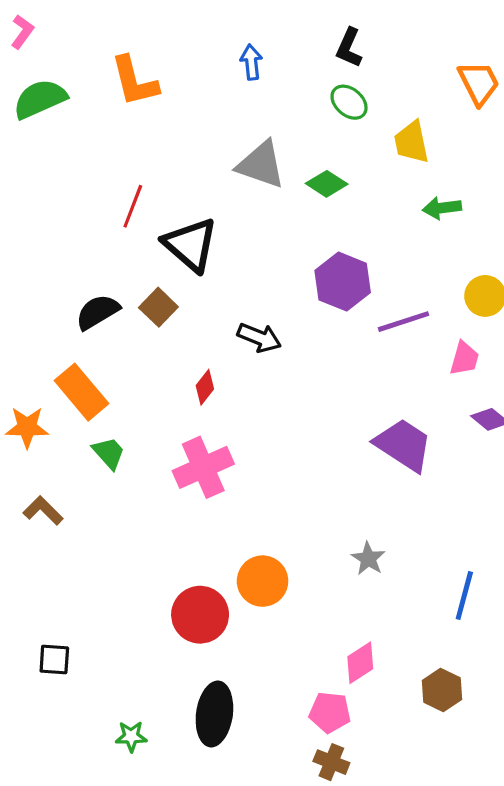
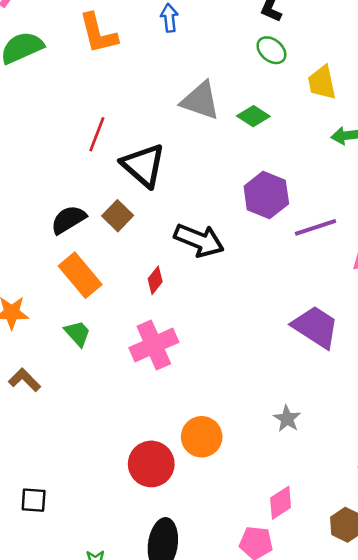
blue arrow: (251, 62) -> (169, 18), moved
black arrow: (259, 338) -> (199, 240), size x1.4
orange rectangle: (82, 392) -> (80, 275), moved

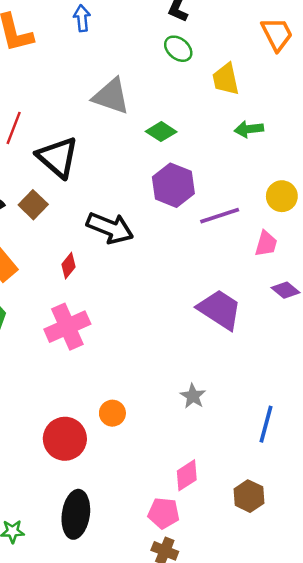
green diamond: (253, 116) -> (161, 132), moved
orange circle: (202, 437) -> (112, 413), size x0.7

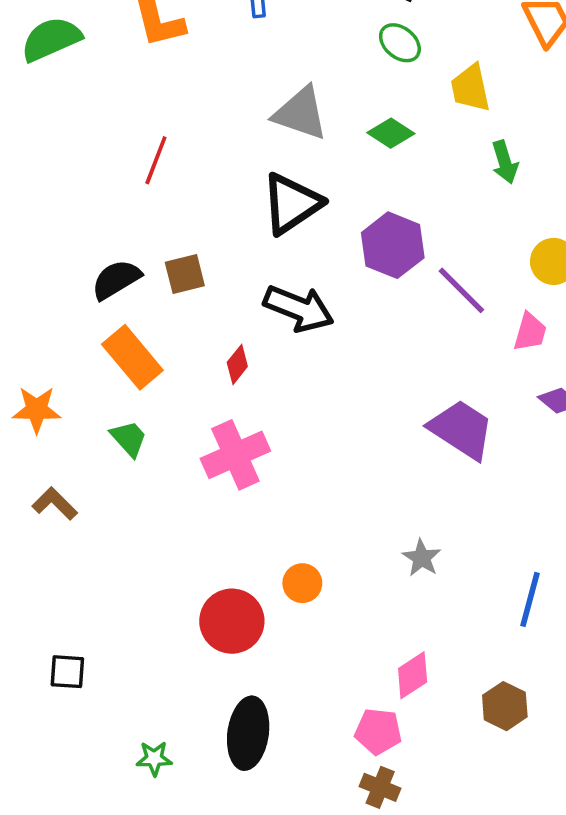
green arrow: (249, 129) -> (505, 162), turned -100
green diamond: (161, 132) -> (391, 133), moved
black triangle: (58, 157) -> (291, 204), moved, turned 45
brown square: (33, 205) -> (185, 274), turned 32
purple line: (220, 216) -> (461, 290), turned 63

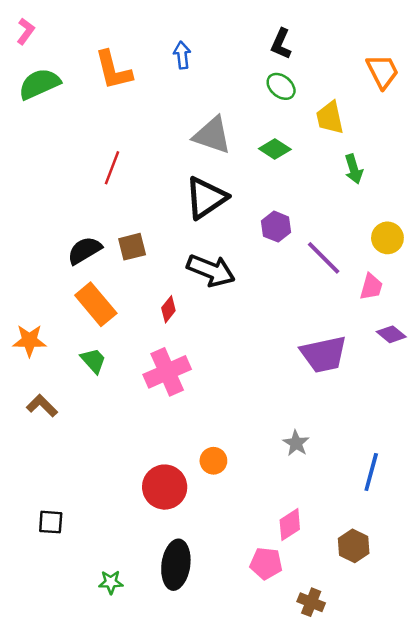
purple hexagon: (393, 245) -> (276, 227), size x0.7
purple trapezoid: (461, 430) -> (324, 354), turned 135
brown cross: (380, 787) -> (311, 602), moved

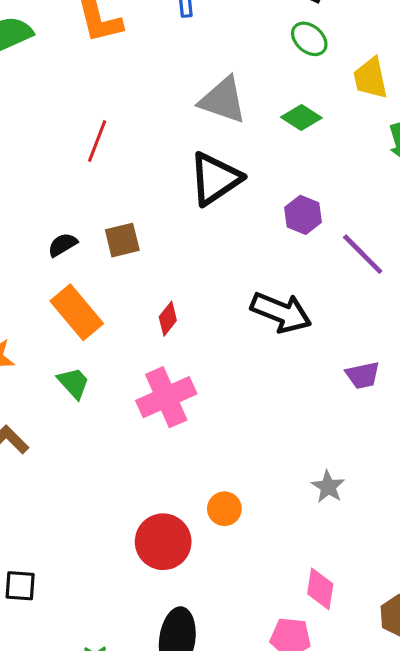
black semicircle: (84, 250) -> (63, 245), size x0.7
black arrow: (211, 270) -> (281, 312), moved
purple trapezoid: (324, 354) -> (363, 375), size x0.6
pink diamond: (290, 525) -> (320, 589), turned -48

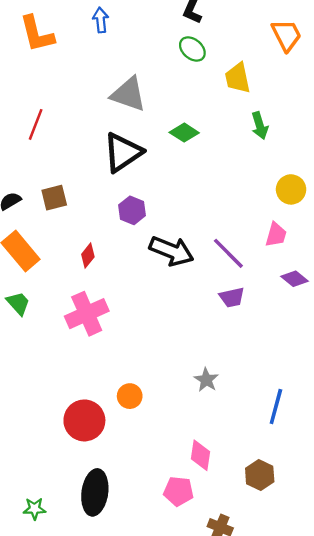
green diamond: (301, 117) -> (184, 133), moved
purple hexagon: (303, 215) -> (132, 210), moved
purple line: (363, 254) -> (228, 253), moved

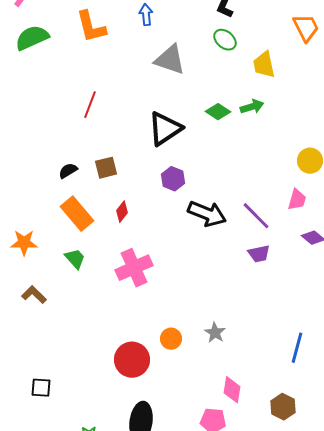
gray triangle: (129, 94) -> (170, 60), moved
green arrow: (260, 126) -> (252, 107), moved, turned -90
red diamond: (88, 256) -> (122, 212), moved
gray star: (206, 380) -> (215, 333), moved

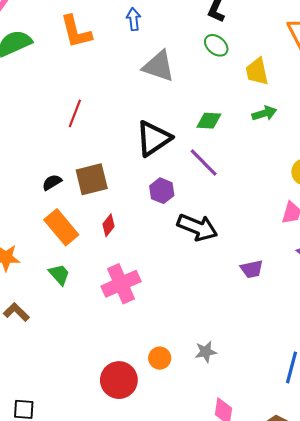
green arrow: (252, 107) -> (264, 113), moved
green diamond: (218, 112) -> (209, 121), turned -30
brown square: (106, 168) -> (92, 179), size x1.4
purple line: (256, 216) -> (204, 162), moved
gray star: (215, 333) -> (206, 352), turned 30

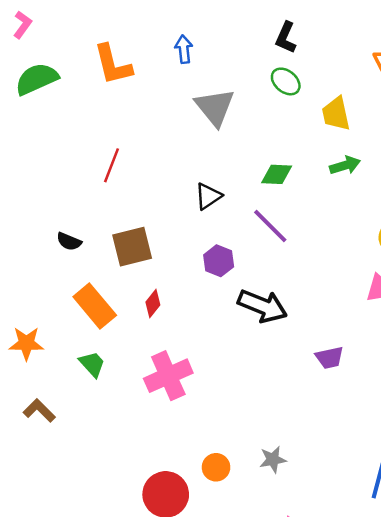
gray triangle: (159, 66) -> (215, 107), turned 32
black triangle: (153, 138) -> (208, 196), size x0.6
black semicircle: (52, 182) -> (69, 241), moved, turned -126

